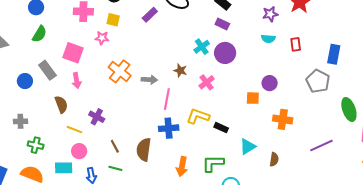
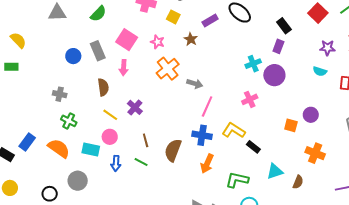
purple rectangle: (222, 24) -> (278, 46), turned 72
pink star: (102, 38) -> (157, 42), moved
brown star: (180, 70) -> (191, 39), moved
brown semicircle: (274, 159) -> (298, 182), moved
orange arrow: (182, 167) -> (207, 164), moved

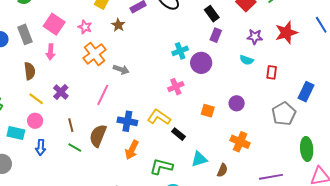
purple rectangle: (278, 46) -> (216, 35), moved
pink line: (207, 107) -> (103, 95), moved
orange square: (291, 125) -> (208, 111), moved
green line: (141, 162) -> (75, 148), moved

